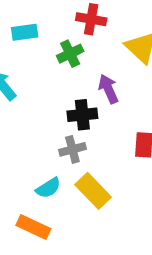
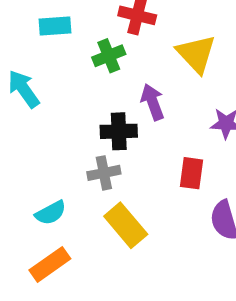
cyan semicircle: (48, 188) -> (51, 213), moved
orange rectangle: (33, 227) -> (50, 264), turned -64

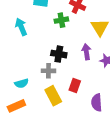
purple arrow: (153, 102) -> (86, 52), moved
red rectangle: (192, 173) -> (75, 85), moved

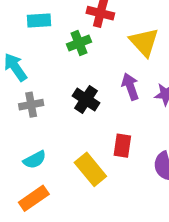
black cross: (59, 54) -> (86, 99), turned 35
gray cross: (48, 71) -> (31, 105), moved

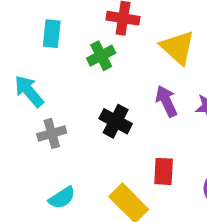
cyan rectangle: (39, 20) -> (52, 34), turned -75

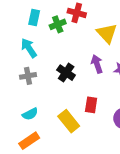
green cross: (101, 56) -> (58, 24), moved
cyan arrow: (29, 91) -> (29, 48), moved

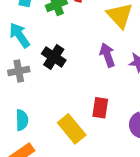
black cross: (66, 73) -> (54, 57), moved
cyan semicircle: (30, 114) -> (22, 120), turned -63

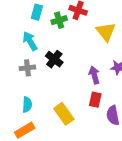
purple arrow: (107, 55) -> (94, 75), moved
red rectangle: (100, 108) -> (95, 100), moved

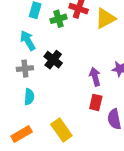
yellow triangle: (106, 32) -> (105, 18), moved, turned 40
cyan semicircle: (27, 105) -> (29, 97), moved
yellow rectangle: (64, 114) -> (61, 130), moved

